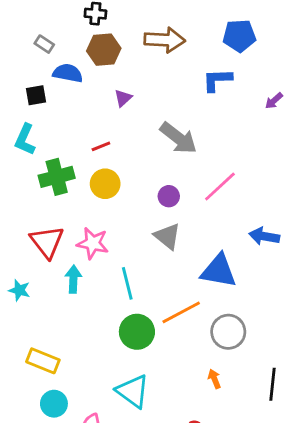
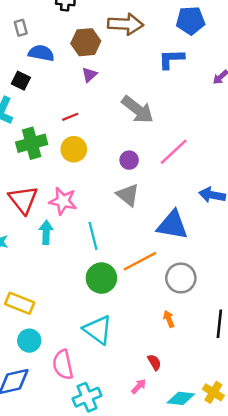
gray rectangle: (44, 44) -> (21, 28), turned 42
brown hexagon: (104, 50) -> (86, 42), moved
black square: (36, 95) -> (21, 81), moved, turned 36

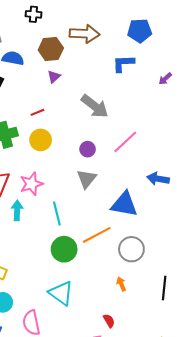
gray triangle: (128, 195) -> (87, 179), turned 30
pink star: (63, 201) -> (31, 184), turned -30

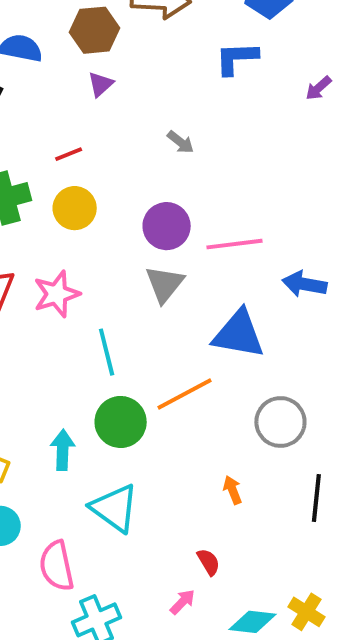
gray arrow: (95, 106) -> (181, 142), size x0.5
pink line: (125, 142) -> (235, 244), moved, turned 36
purple circle: (88, 149) -> (167, 226), size x1.5
cyan arrow: (17, 210) -> (63, 450), moved
gray circle: (131, 249) -> (280, 422), moved

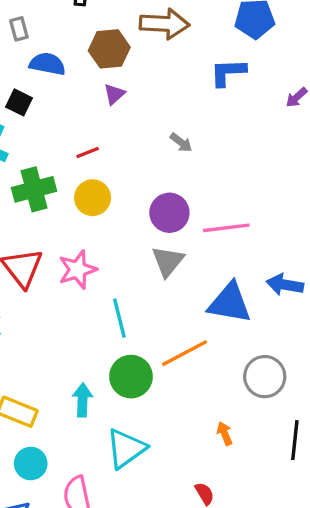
blue arrow: (304, 284) -> (285, 285), moved
cyan triangle: (115, 508) -> (126, 448), turned 48

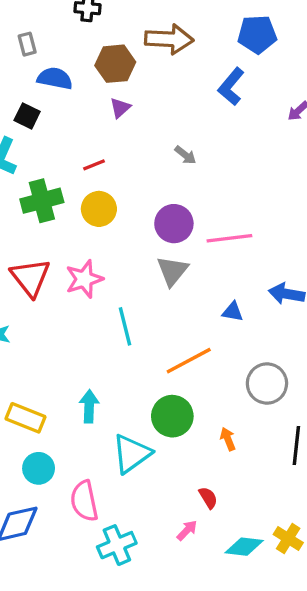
blue L-shape: (228, 72) -> (231, 87), turned -48
blue triangle: (230, 303) -> (233, 312), size x0.5
green circle: (131, 377) -> (172, 416), moved

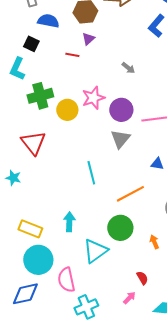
red line: (94, 165) -> (72, 55), moved, turned 32
yellow circle: (99, 209) -> (67, 110), moved
pink star: (84, 279) -> (93, 98), moved
cyan circle: (39, 468) -> (38, 260), size x1.5

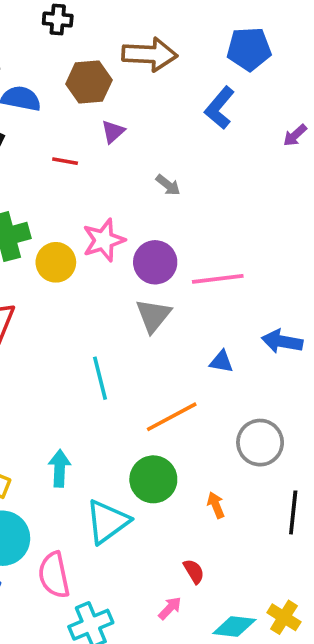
purple triangle: (88, 39) -> (113, 132), moved

